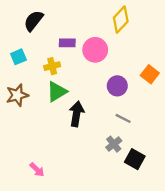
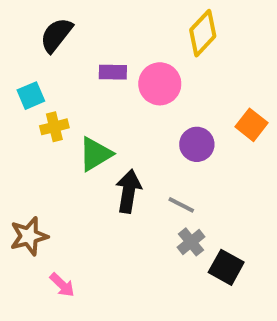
yellow cross: (52, 66) -> (54, 127), moved
brown star: (17, 95) -> (29, 236), moved
gray line: (123, 118) -> (181, 205), moved

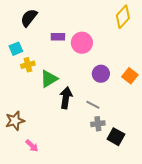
yellow diamond: (203, 33) -> (123, 17), moved
orange square: (252, 125) -> (130, 76), moved
gray cross: (191, 242) -> (98, 124), turned 32

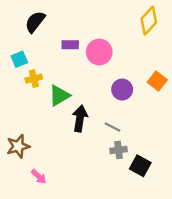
orange square: (130, 76) -> (157, 81), moved

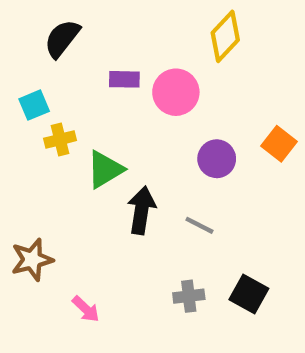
yellow diamond: (149, 21) -> (225, 36), moved
gray cross: (119, 150) -> (189, 296), moved
pink arrow: (39, 177) -> (86, 309), moved

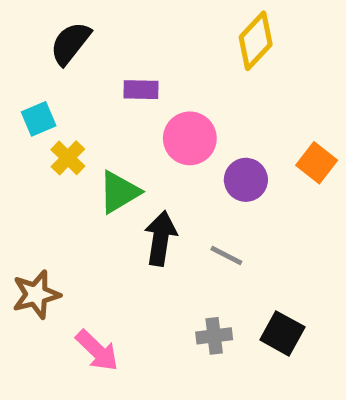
pink circle: (176, 92) -> (190, 138), moved
yellow cross: (60, 139) -> (68, 158), turned -32
pink arrow: (86, 309) -> (97, 351), size x1.4

